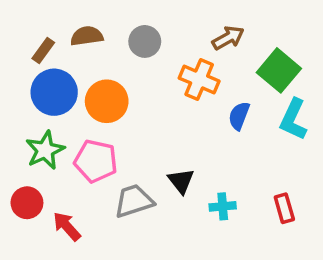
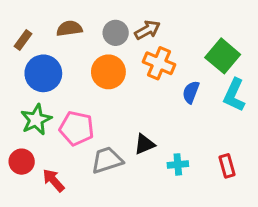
brown arrow: (228, 38) -> (147, 30), moved
brown rectangle: (43, 51) -> (23, 40), moved
orange circle: (107, 101) -> (108, 72), moved
black triangle: (181, 181) -> (145, 144), turned 45

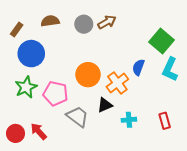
orange cross: (159, 63) -> (117, 83), moved, turned 30
orange circle: (108, 72) -> (88, 75), moved
gray trapezoid: (107, 160) -> (77, 117), turned 55
red circle: (22, 162) -> (16, 133), moved

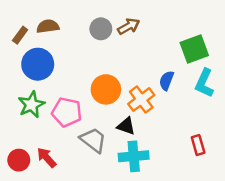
brown semicircle: (50, 21) -> (48, 26), moved
green square: (162, 41) -> (194, 49), turned 30
black triangle: (105, 105) -> (126, 126), turned 42
cyan cross: (129, 120) -> (134, 156), moved, size x1.6

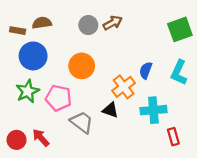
brown rectangle: (20, 35) -> (18, 31), turned 64
green square: (194, 49) -> (180, 29), moved
orange circle: (106, 89) -> (82, 66), moved
red rectangle: (198, 145) -> (173, 137), moved
cyan cross: (134, 156) -> (153, 110), moved

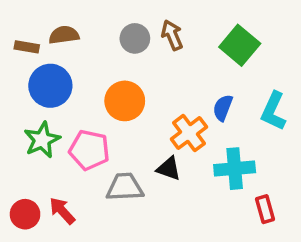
brown arrow: (113, 23) -> (172, 35), turned -84
green square: (180, 29) -> (240, 45), moved, turned -30
gray trapezoid: (82, 122) -> (125, 187), turned -40

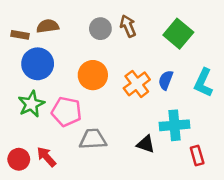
orange cross: (189, 133) -> (137, 84), moved
black triangle: (169, 169) -> (146, 144), moved

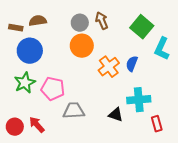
orange circle: (93, 75) -> (82, 46), moved
cyan L-shape: (203, 83) -> (162, 49), moved

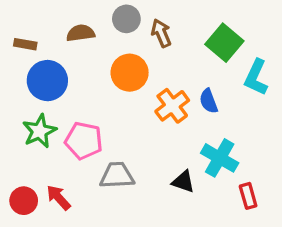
brown semicircle: (38, 21) -> (81, 33), moved
gray circle: (80, 23) -> (126, 19), moved
blue semicircle: (132, 64) -> (209, 101), turned -42
cyan cross: (139, 100) -> (220, 158), turned 35

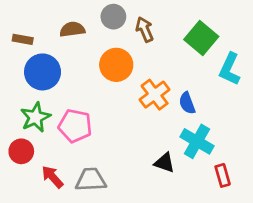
blue semicircle: (209, 101) -> (187, 103), moved
gray trapezoid: (117, 175) -> (91, 180), moved
red circle: (24, 201) -> (21, 151), moved

